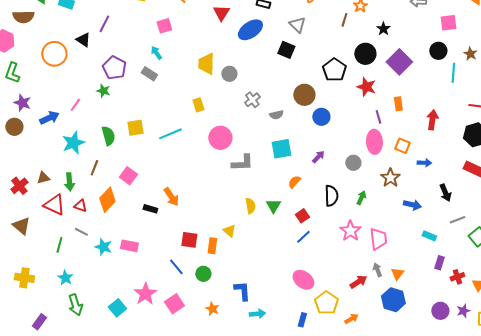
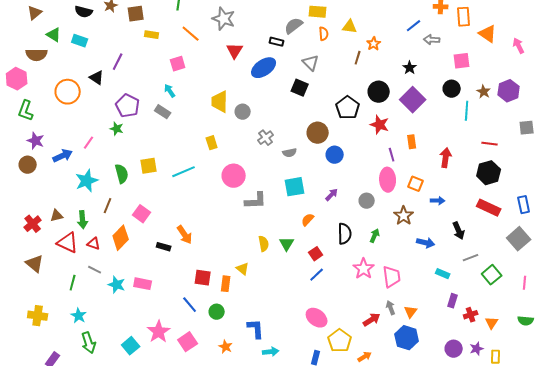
black star: (383, 29) -> (410, 68), moved

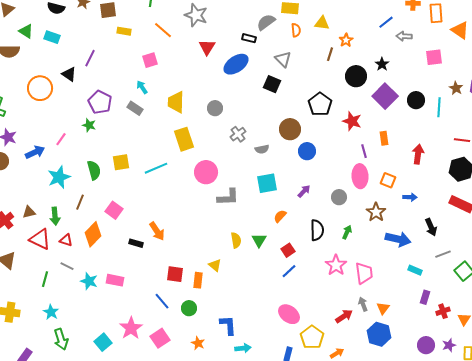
black circle: (452, 89) -> (416, 100), moved
black circle: (379, 92) -> (356, 76), moved
yellow trapezoid: (220, 102) -> (176, 102), moved
yellow rectangle: (212, 143) -> (184, 139), size x1.6
blue arrow: (426, 243) -> (398, 239), size x1.4

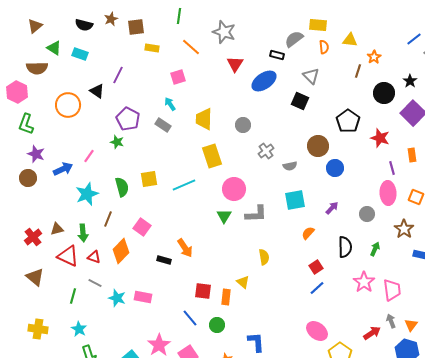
green triangle: (259, 240) -> (224, 216), moved

